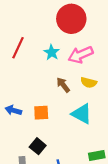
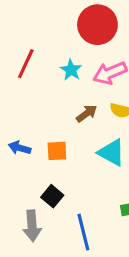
brown arrow: (63, 85) -> (87, 114), turned 91

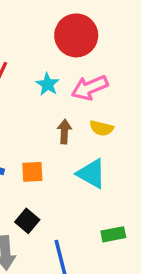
brown arrow: (87, 114) -> (64, 131), turned -50

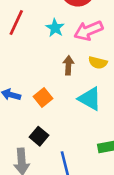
orange square: (32, 172) -> (43, 97), turned -36

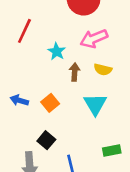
cyan star: (55, 28) -> (57, 51), moved
cyan triangle: (90, 99) -> (95, 104), turned 30

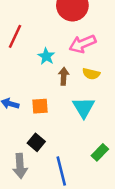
orange square: (50, 103) -> (40, 106), turned 35
green rectangle: (112, 150) -> (100, 152), turned -35

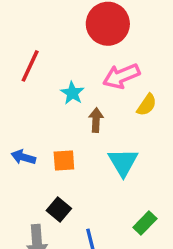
yellow semicircle: (91, 74) -> (147, 105), moved, turned -70

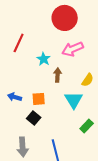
yellow semicircle: (147, 105) -> (88, 80), moved
black square: (59, 210) -> (34, 118), moved
green rectangle: (145, 223) -> (87, 126), moved

